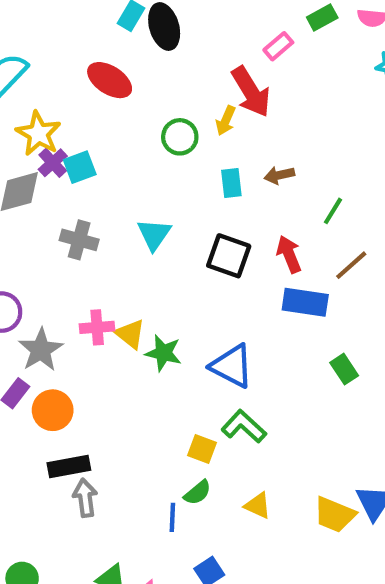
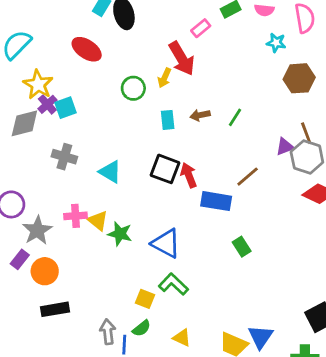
green line: (333, 211) -> (235, 117), moved
cyan triangle: (154, 234) -> (110, 172), moved, turned -35
red arrow: (289, 254) -> (189, 175), moved
gray arrow: (85, 498) -> (108, 332), moved

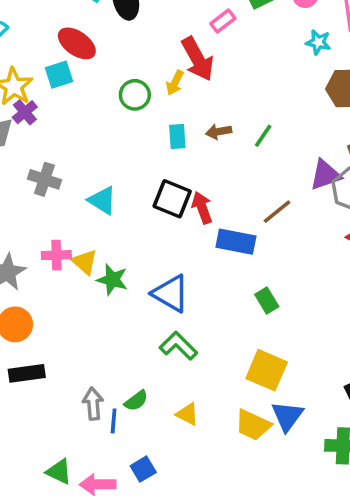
cyan square: (66, 108) -> (59, 75), moved
purple triangle: (285, 147) -> (325, 175), size x1.4
yellow square: (145, 299) -> (267, 370), moved, size x1.6

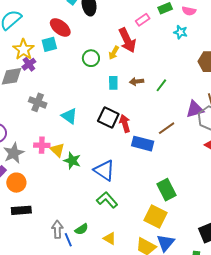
cyan star: (318, 42) -> (180, 32), moved
green rectangle: (267, 300) -> (167, 190), moved, size x1.5
blue line: (114, 421) -> (68, 240), turned -32

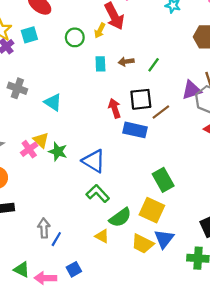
cyan square: (49, 44) -> (29, 35), moved
black square: (108, 118) -> (141, 99), moved, turned -30
pink cross: (42, 145) -> (29, 149), moved, turned -35
green semicircle: (82, 229) -> (120, 218), moved, size x1.5
blue line: (68, 240) -> (56, 239), turned 56

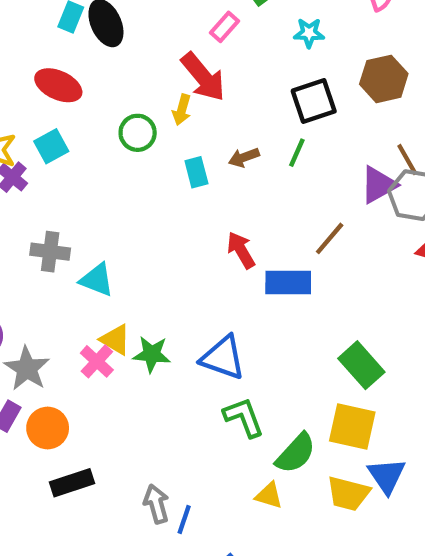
black square: (141, 99) -> (314, 101), moved
cyan triangle: (53, 102) -> (97, 280), moved
green L-shape: (98, 194) -> (244, 417), turned 35

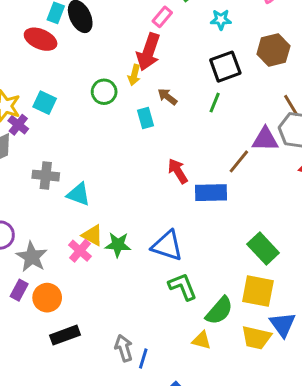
red arrow: (203, 77) -> (148, 52), turned 60
red ellipse: (58, 85) -> (41, 39), moved
cyan square: (51, 146) -> (45, 103), turned -35
brown arrow: (244, 157) -> (167, 97), moved, turned 60
purple triangle: (378, 185) -> (265, 139), moved, turned 32

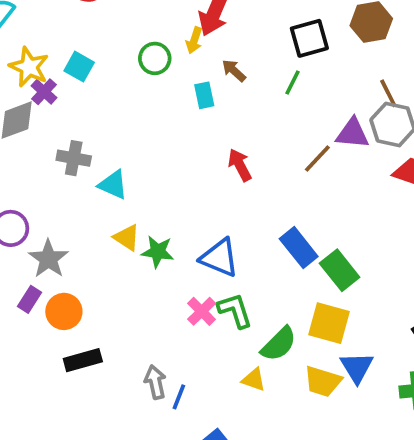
blue rectangle: (211, 193) -> (299, 248), moved, turned 48
pink cross: (80, 251) -> (202, 311), moved

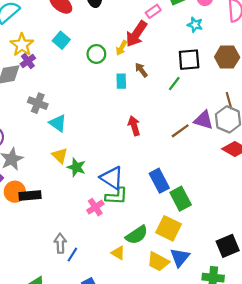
cyan square: (79, 67) -> (61, 40), moved
green L-shape: (235, 310) -> (116, 196), moved, turned 100
black rectangle: (83, 360) -> (30, 196), moved

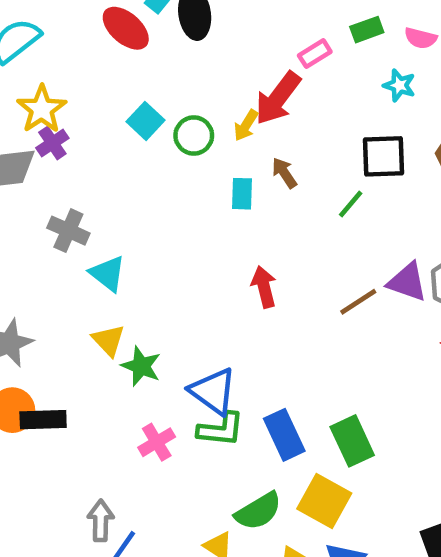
cyan square: (61, 40) -> (146, 121), moved
blue rectangle: (159, 181) -> (284, 435), moved
pink cross: (95, 207) -> (157, 442), moved

